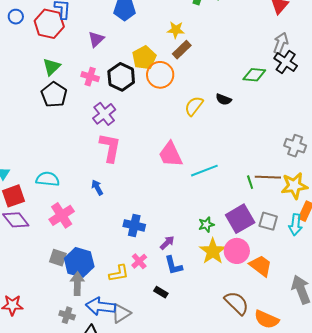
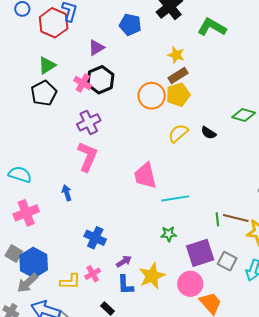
yellow pentagon: (144, 58) -> (178, 95), moved
black hexagon: (121, 77) -> (100, 80), moved
green star: (206, 225) -> (169, 234), moved
yellow star: (213, 251) -> (152, 276), moved
gray arrow: (77, 284) -> (27, 283), turned -145

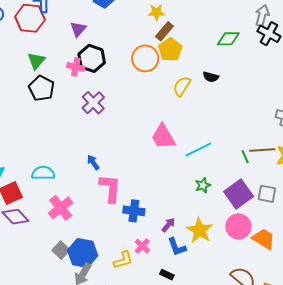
green diamond: (244, 115) -> (228, 39), moved
pink L-shape: (87, 157) -> (110, 188), moved
blue arrow: (67, 193) -> (93, 162), moved
gray square: (14, 253) -> (61, 250), turned 30

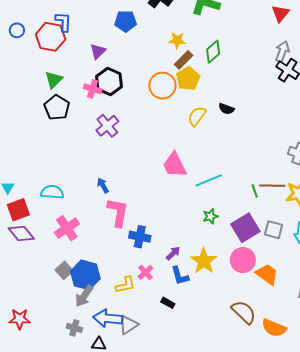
green diamond: (228, 39) -> (213, 52), moved, turned -45

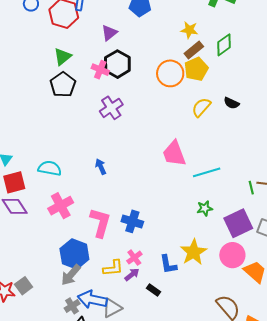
pink L-shape: (118, 212) -> (100, 223), moved
purple arrow: (173, 253) -> (132, 274), moved
gray square: (64, 270) -> (24, 286), moved
gray cross: (74, 328) -> (72, 306), moved, turned 35

